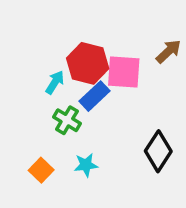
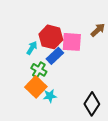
black diamond: (158, 151) -> (92, 104), moved
orange square: (41, 170) -> (36, 87), moved, size x1.5

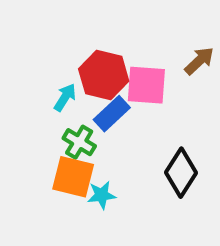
orange square: (36, 87) -> (73, 177), turned -30
black diamond: (92, 104) -> (181, 173), moved

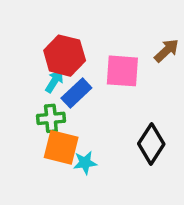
red hexagon: (104, 75) -> (65, 56), moved
blue rectangle: (112, 114) -> (76, 93), moved
green cross: (79, 142) -> (51, 118), moved, turned -36

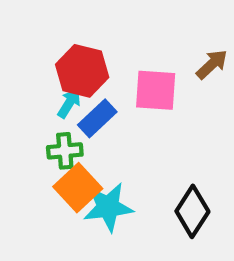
black diamond: (151, 144) -> (192, 211), moved
orange square: (61, 147) -> (78, 188), turned 33
cyan star: (85, 163) -> (108, 207), size x1.6

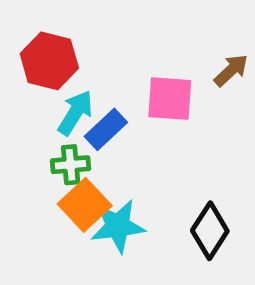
red hexagon: (82, 71) -> (49, 61), moved
cyan arrow: (69, 103) -> (75, 113), size x1.4

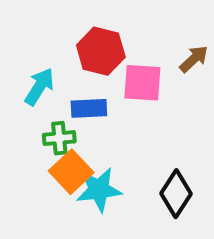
red hexagon: (49, 61) -> (101, 51), moved
cyan arrow: (75, 113) -> (39, 87), moved
blue rectangle: (106, 129) -> (89, 108), turned 40

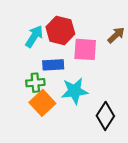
cyan arrow: (39, 87) -> (34, 36), moved
cyan star: (99, 190) -> (75, 91), moved

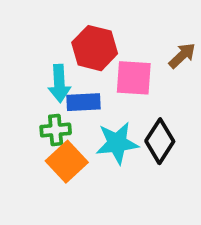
cyan arrow: (34, 36) -> (59, 83), moved, turned 145
black diamond: (105, 116) -> (160, 141), moved

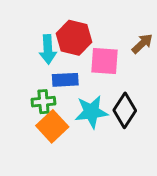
cyan arrow: (59, 83) -> (48, 49), moved

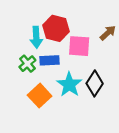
green cross: (43, 102) -> (27, 64), moved, turned -35
cyan star: (91, 112) -> (69, 85), turned -30

